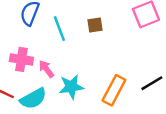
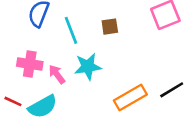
cyan star: (71, 87) -> (88, 67), moved
orange rectangle: (114, 90) -> (130, 98), turned 32

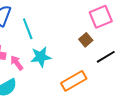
brown square: (110, 27) -> (86, 40), moved, turned -32
black line: (172, 90) -> (106, 57), moved

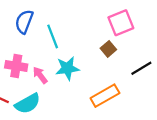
pink square: (101, 17) -> (121, 23), moved
brown square: (86, 40) -> (108, 49), moved

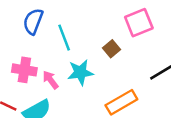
brown square: (108, 49) -> (111, 49), moved

